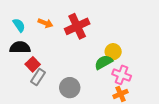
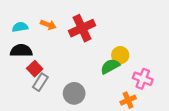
cyan semicircle: (19, 25) -> (20, 27), turned -64
pink cross: (122, 75) -> (143, 79), moved

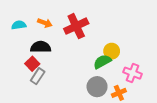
black semicircle: (21, 51) -> (41, 47), moved
gray circle: (74, 93) -> (97, 87), moved

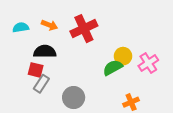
red square: (32, 64) -> (36, 70), turned -32
pink cross: (133, 73) -> (148, 63), moved, turned 36
gray circle: (97, 87) -> (74, 98), moved

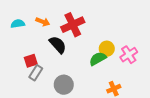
black semicircle: (45, 52) -> (58, 45), moved, turned 48
red square: (36, 70) -> (31, 61), turned -32

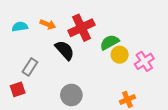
green semicircle: (98, 59) -> (109, 42), moved
red square: (31, 61) -> (18, 89), moved
gray rectangle: (36, 73) -> (30, 67), moved

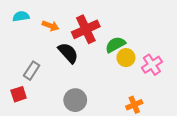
cyan semicircle: (20, 27) -> (21, 16), moved

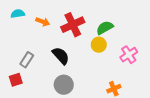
green semicircle: (115, 45) -> (105, 28), moved
black semicircle: (68, 53) -> (61, 56), moved
yellow circle: (126, 58) -> (99, 45), moved

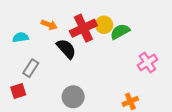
cyan semicircle: (18, 14) -> (21, 37), moved
yellow circle: (99, 45) -> (104, 25), moved
black semicircle: (61, 56) -> (66, 49), moved

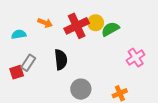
black semicircle: (66, 49) -> (61, 60), moved, turned 36
red square: (18, 91) -> (17, 72), moved
gray circle: (73, 97) -> (81, 89), moved

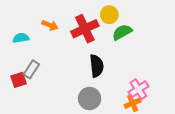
yellow circle: (96, 23) -> (109, 15), moved
pink cross: (136, 57) -> (138, 89), moved
black semicircle: (61, 60) -> (97, 66), moved

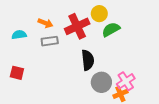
gray rectangle: (31, 69) -> (50, 41), moved, turned 49
red square: (19, 80) -> (17, 73), turned 32
gray circle: (90, 99) -> (101, 82), moved

